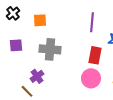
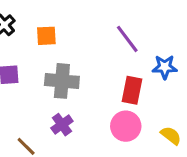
purple line: (92, 22) -> (127, 39), turned -42
purple cross: (37, 76) -> (62, 125), moved

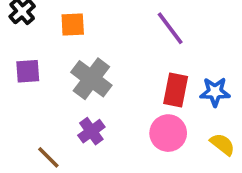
blue star: (165, 67) -> (215, 92), moved
gray cross: (62, 81) -> (91, 79), turned 32

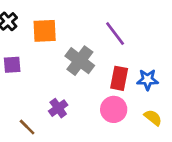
orange square: (73, 24) -> (45, 31), size x1.4
gray cross: (91, 79) -> (80, 61), moved

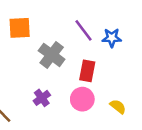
blue star: (148, 80) -> (112, 38), moved
purple cross: (58, 108) -> (42, 98), moved

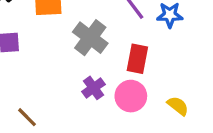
purple cross: (42, 98) -> (94, 88), moved

